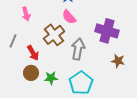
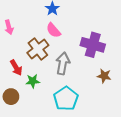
brown circle: (31, 73) -> (11, 97), moved
green star: (51, 78) -> (33, 81), moved

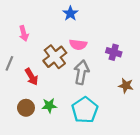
pink semicircle: (53, 30) -> (78, 45), moved, turned -42
purple cross: (93, 45) -> (114, 52), size x0.6
green star: (33, 81) -> (49, 106), moved

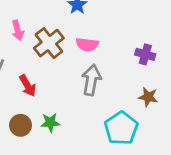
purple cross: (114, 52) -> (145, 54), moved
brown cross: (55, 57) -> (49, 43), moved
cyan pentagon: (85, 110) -> (121, 128), moved

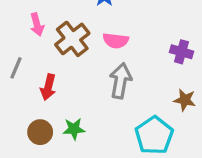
red arrow: (28, 86) -> (48, 87), turned 45

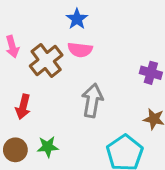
pink semicircle: (116, 41) -> (80, 50), moved

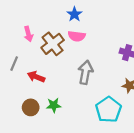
red arrow: (23, 107) -> (36, 77), turned 98

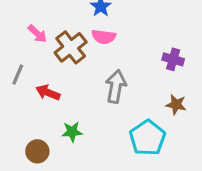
pink arrow: (28, 34) -> (37, 34), turned -32
brown circle: (31, 107) -> (37, 151), moved

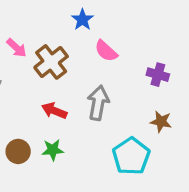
pink semicircle: (104, 37) -> (106, 51), moved, turned 35
red arrow: (48, 93) -> (54, 111), moved
brown circle: (37, 151) -> (18, 151), moved

